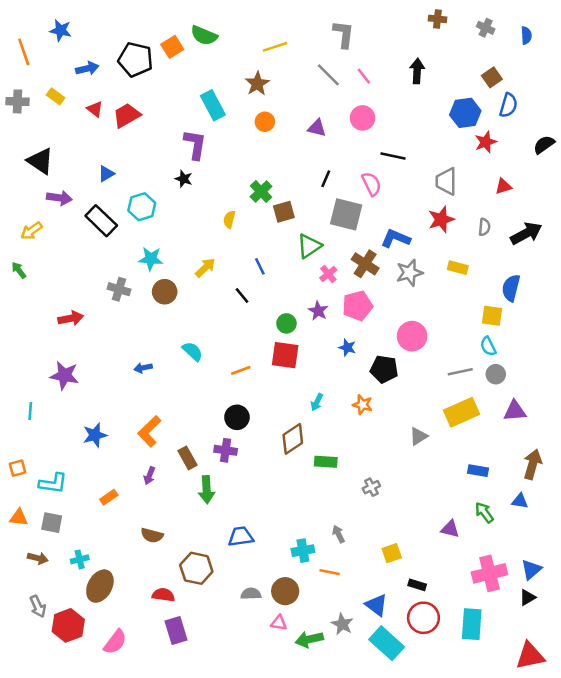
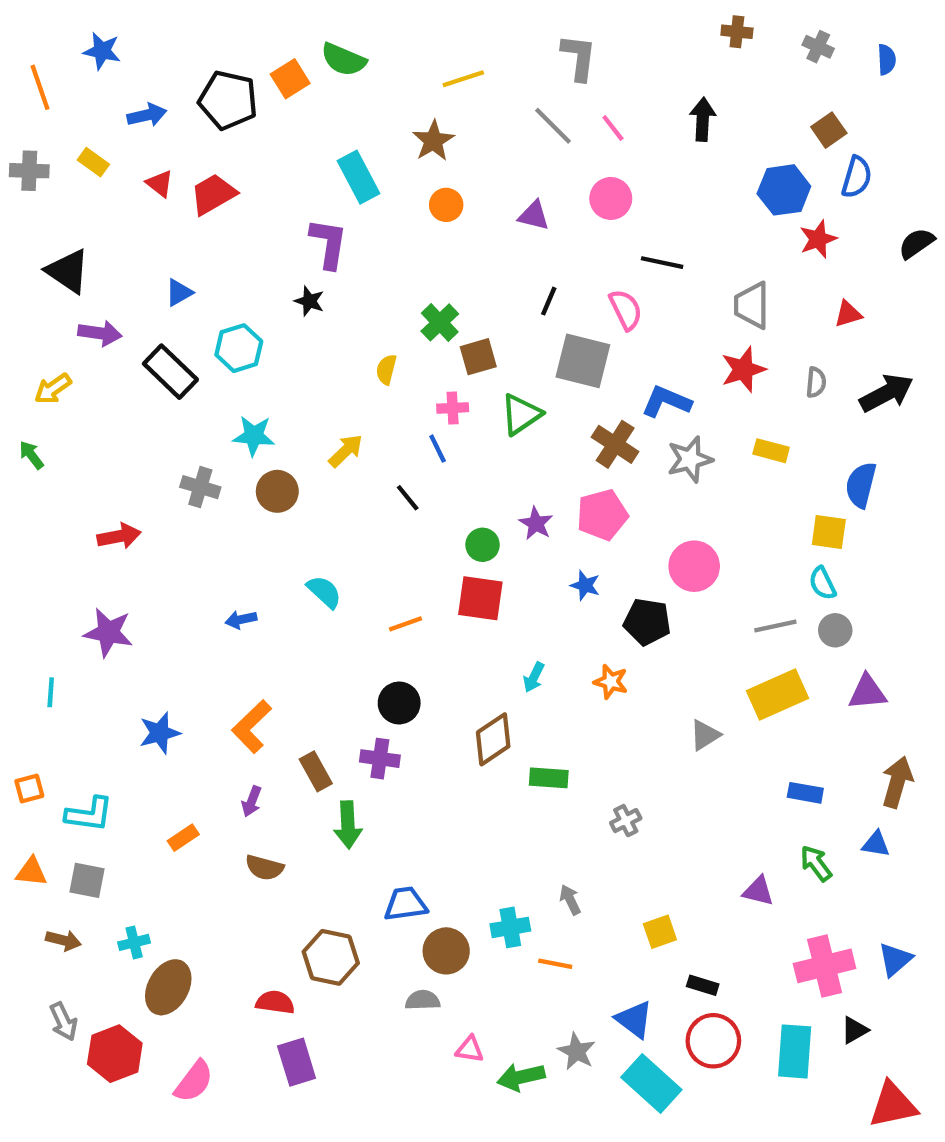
pink cross: (328, 274) -> (453, 408), moved, turned 36
brown semicircle: (152, 535) -> (264, 868), moved
brown circle: (285, 591) -> (446, 951), moved
black triangle: (527, 597) -> (854, 1030), moved

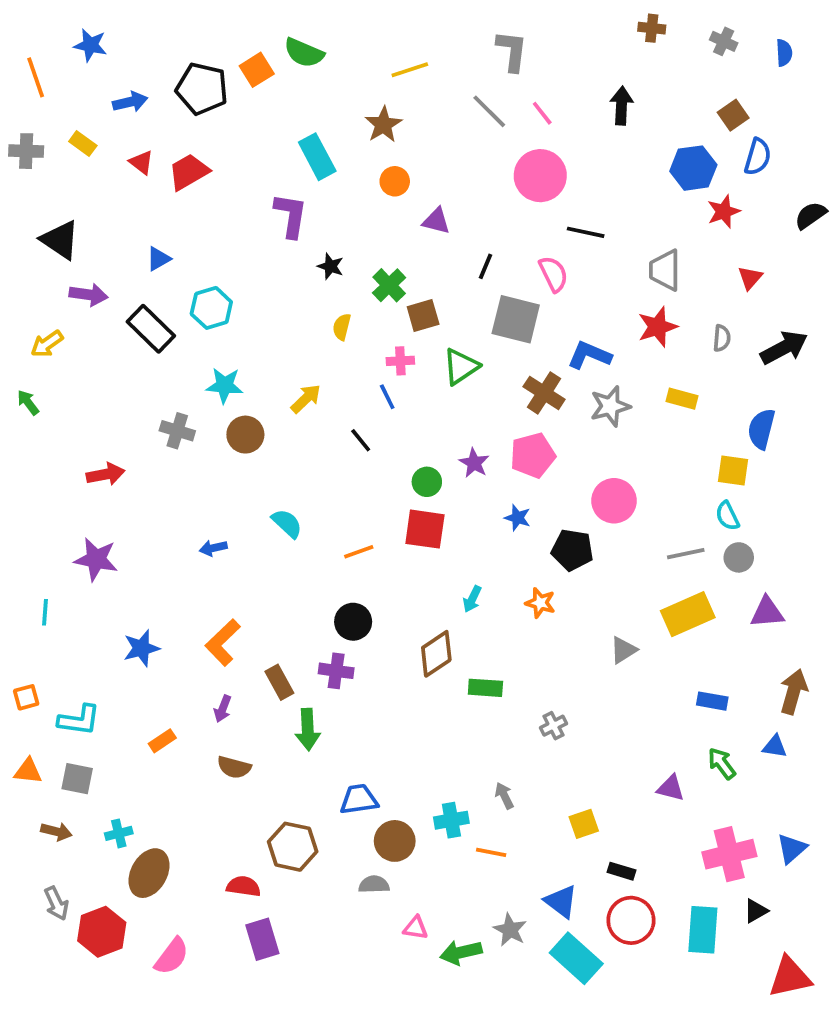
pink circle: (611, 198) -> (540, 176), size x1.4
purple triangle: (534, 216) -> (436, 221), moved
black star: (309, 301) -> (330, 266), moved
red triangle: (848, 314) -> (750, 278), turned -32

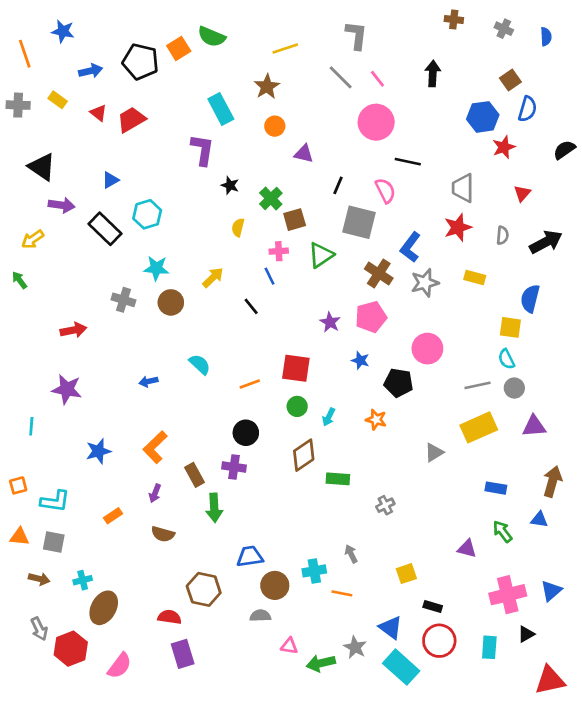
blue L-shape: (589, 355) -> (410, 247), turned -76
green circle: (427, 482) -> (297, 406), moved
cyan rectangle: (703, 930) -> (489, 647), size x0.7

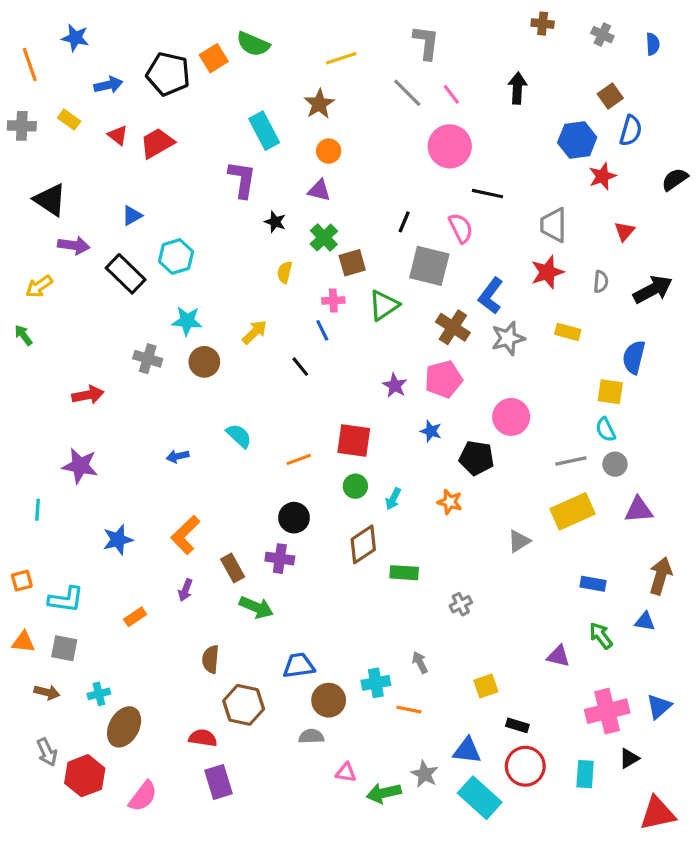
purple triangle: (304, 154) -> (319, 190), moved
green arrow: (214, 508) -> (256, 607), turned -64
brown semicircle: (163, 534) -> (211, 659), moved, turned 80
blue triangle: (391, 628) -> (467, 751), turned -30

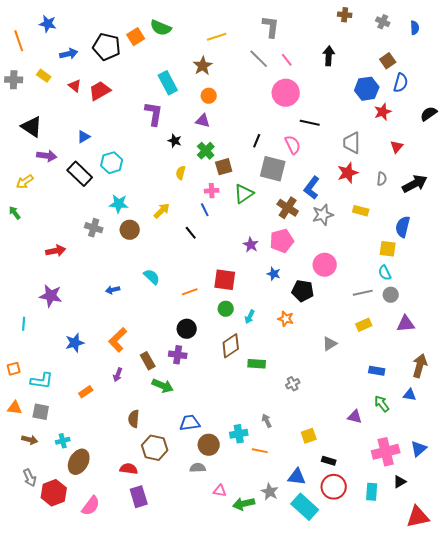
yellow rectangle: (572, 511) -> (364, 325), size x0.6

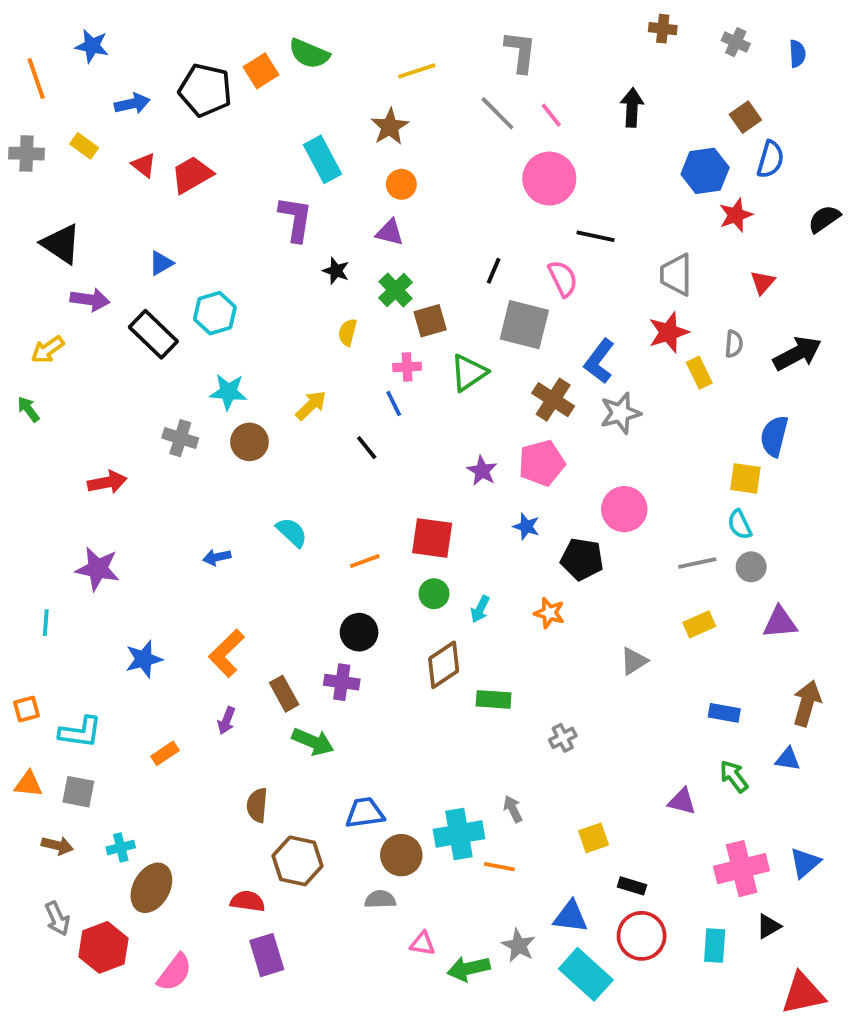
yellow rectangle: (361, 211) -> (699, 373), moved, turned 49
cyan cross: (239, 434) -> (459, 834), size x1.4

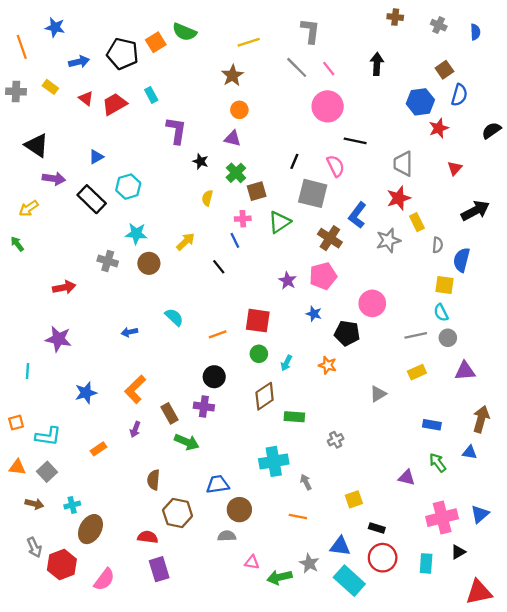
cyan rectangle: (323, 159) -> (151, 95), moved, size x0.6
gray semicircle: (734, 344) -> (438, 245), moved
gray star: (620, 413) -> (388, 240), moved
gray square: (78, 792) -> (47, 472), turned 36
cyan cross: (459, 834) -> (274, 461), moved

